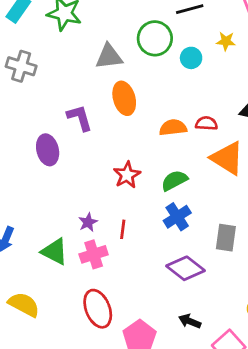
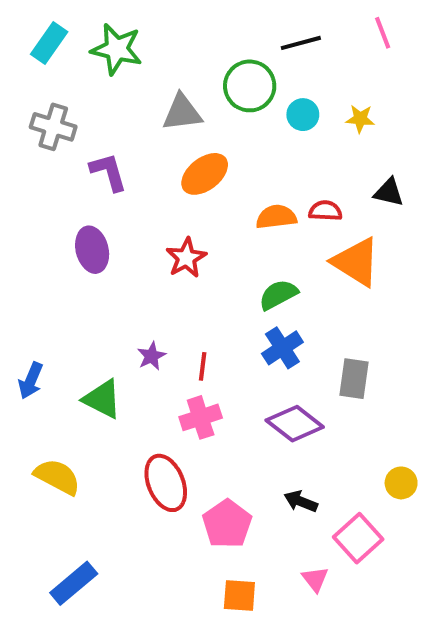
yellow star: (226, 41) -> (360, 119), moved
orange ellipse: (124, 98) -> (205, 174), turned 68
purple L-shape: (80, 118) -> (108, 172), moved
red star: (127, 175) -> (186, 258), moved
pink cross: (94, 254) -> (201, 417), moved

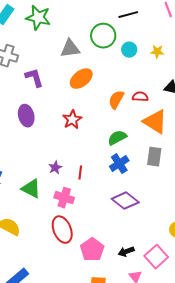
orange semicircle: (276, 217) -> (116, 100), turned -54
gray rectangle: (354, 379) -> (154, 157), moved
pink cross: (201, 417) -> (64, 198), moved, turned 36
black arrow: (301, 501) -> (126, 252), moved, turned -42

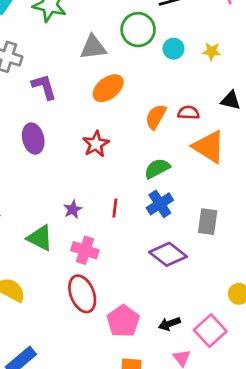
gray rectangle: (154, 157) -> (208, 222), moved
red line: (80, 173) -> (115, 208), moved

